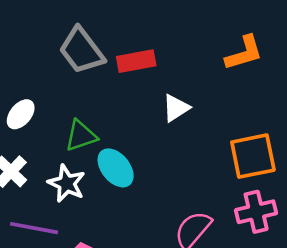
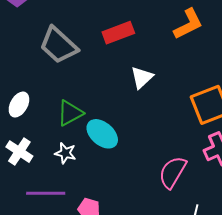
red rectangle: (136, 61) -> (118, 33), moved
white star: (67, 183) -> (65, 153), size x0.7

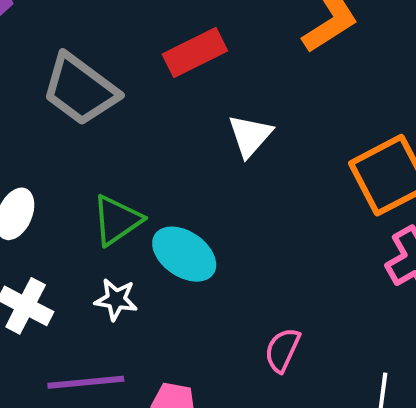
pink semicircle: (173, 172) -> (282, 350), moved, size x0.7

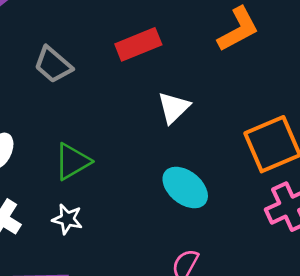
gray trapezoid: (80, 89) -> (53, 65), size x0.7
cyan ellipse: (184, 254) -> (185, 188), moved

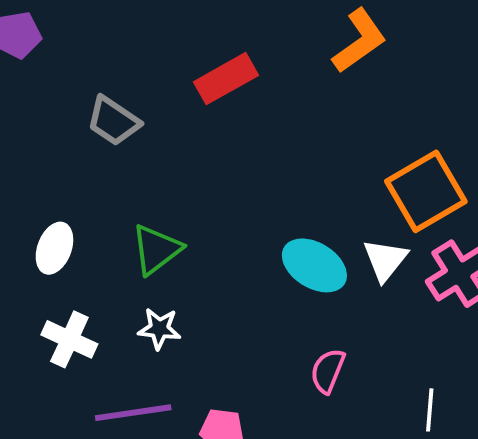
white triangle: (174, 108) -> (385, 260), moved

